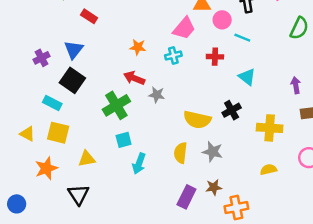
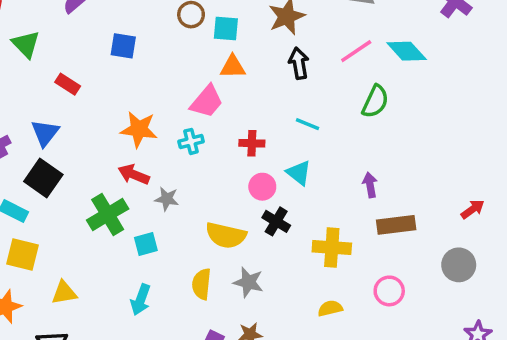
pink circle: (222, 20) -> (262, 187), moved
cyan line: (242, 38) -> (307, 124), moved
orange star: (138, 47) -> (139, 129), size x1.5
black cross: (232, 110) -> (276, 221), turned -30
cyan square: (124, 140) -> (146, 244), moved

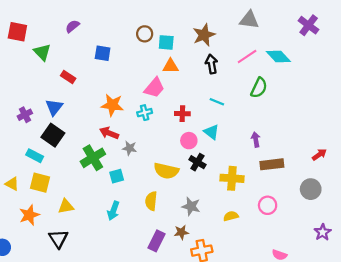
gray star: (248, 282) -> (191, 206), moved

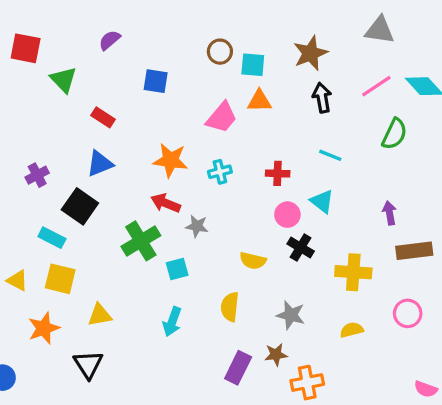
pink trapezoid: (154, 88) -> (222, 117), moved
blue triangle: (54, 107) -> (100, 164), moved, turned 30
yellow semicircle: (166, 171) -> (253, 261), size x0.7

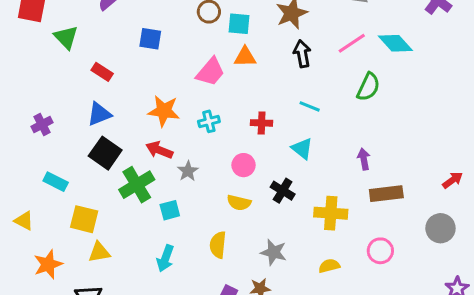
black square: (80, 206) -> (105, 153), moved
pink circle: (287, 215) -> (244, 165), moved
gray star: (197, 226) -> (188, 171), turned 30
yellow square: (60, 279) -> (84, 219), moved

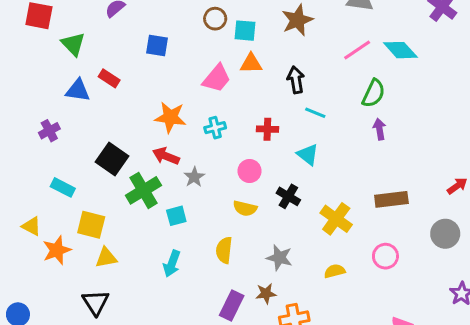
black arrow: (302, 54) -> (296, 80), moved
blue triangle: (99, 114) -> (78, 90), moved, turned 30
purple arrow: (364, 159) -> (379, 129), moved
yellow cross: (331, 213) -> (336, 219), turned 32
orange star: (48, 264) -> (57, 250), moved

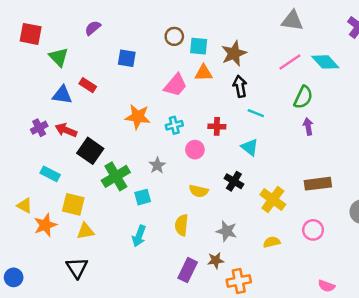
brown star: (297, 20) -> (234, 53), moved
red arrow: (166, 156) -> (66, 130), moved
pink circle: (250, 171) -> (195, 150), moved

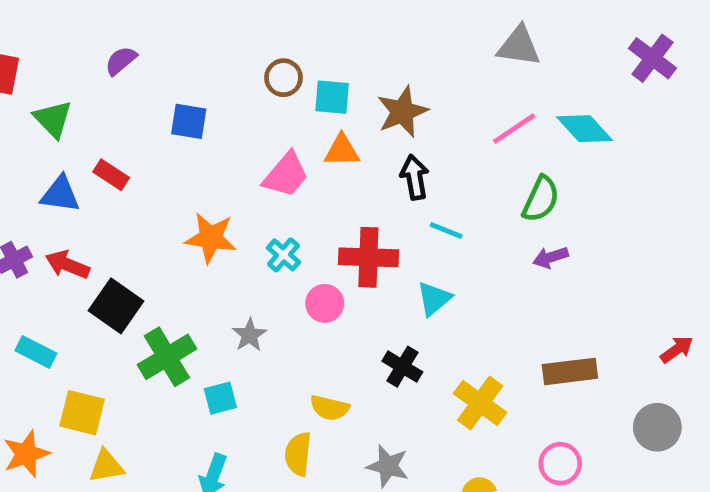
cyan cross: (174, 125) -> (283, 255), turned -35
red cross: (217, 126) -> (368, 257), size x1.6
purple arrow: (308, 126) -> (551, 257), turned -98
cyan triangle: (250, 147) -> (434, 299), turned 42
yellow semicircle: (199, 191) -> (330, 408), moved

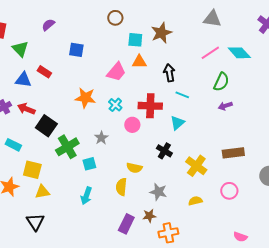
brown circle: (283, 78) -> (115, 18), moved
brown star: (402, 112) -> (161, 33), moved

